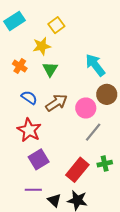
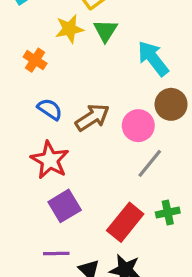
green triangle: (50, 69) -> (105, 31), moved

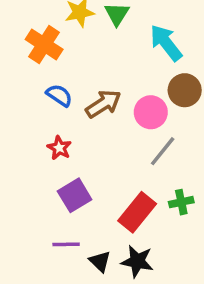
orange cross: (35, 60) -> (44, 44), size x1.5
red star: (50, 160) -> (59, 148), size x0.6

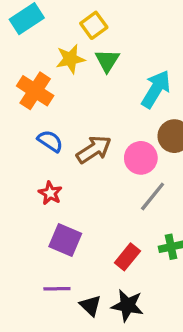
cyan arrow: (166, 43) -> (156, 89), turned 69
purple square: (75, 195) -> (65, 240), turned -36
red rectangle: (137, 212) -> (127, 257), size x0.7

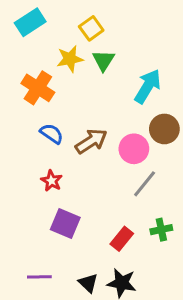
purple line: (57, 289) -> (39, 277), moved

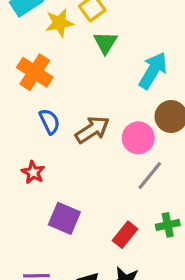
yellow star: (70, 59) -> (59, 23), moved
blue semicircle: (52, 134) -> (50, 121), turned 30
red star: (52, 181) -> (33, 172), moved

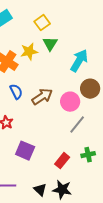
yellow star: (59, 23) -> (29, 52), moved

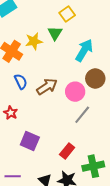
yellow square: (42, 23) -> (67, 14), moved
green cross: (88, 155) -> (93, 166), moved, size x1.5

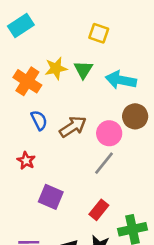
yellow square: (67, 14) -> (99, 33), turned -35
green triangle: (55, 33) -> (83, 70), moved
cyan arrow: (84, 50) -> (121, 80), turned -110
gray line: (82, 115) -> (104, 163), moved

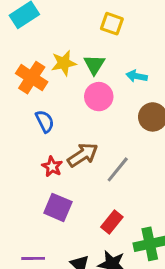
cyan arrow: (121, 80) -> (137, 76), size x0.6
brown arrow: (73, 127) -> (83, 155), moved
pink circle: (109, 133) -> (99, 97), moved
red star: (26, 161) -> (52, 167), moved

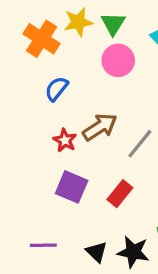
blue semicircle: (45, 121) -> (57, 89), turned -115
red rectangle: (112, 222) -> (120, 194), moved

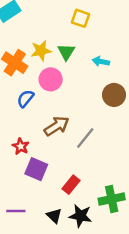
pink circle: (118, 60) -> (51, 79), moved
red star: (65, 140) -> (21, 146), moved
red rectangle: (120, 194) -> (71, 185), moved

